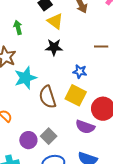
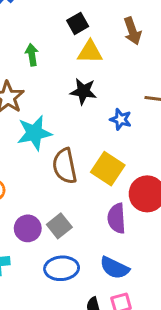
yellow triangle: (55, 21) -> (90, 52), turned -42
blue star: (80, 72) -> (121, 119), moved
purple semicircle: (85, 127) -> (117, 218), turned 60

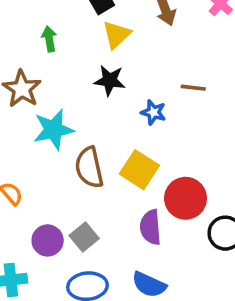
yellow triangle: (90, 52) -> (117, 35), turned -44

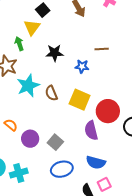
yellow triangle: (117, 35) -> (32, 27), moved
green arrow: (49, 39) -> (19, 44), moved
brown semicircle: (89, 167) -> (51, 93), moved, size x0.7
purple circle: (48, 240) -> (30, 139), moved

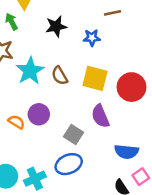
purple semicircle: (91, 130) -> (100, 116), moved
purple circle: (30, 139) -> (39, 114), moved
blue ellipse: (62, 169) -> (69, 164), moved

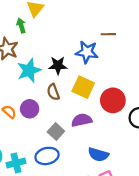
black star: (56, 26) -> (58, 65), moved
blue star: (92, 38) -> (87, 52), size x1.5
brown semicircle: (60, 76) -> (53, 92), moved
purple semicircle: (100, 116) -> (82, 120), turned 90

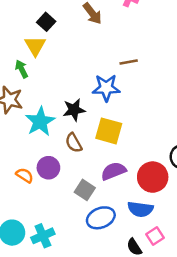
red circle: (113, 100) -> (153, 177), moved
blue ellipse: (47, 156) -> (101, 218), moved

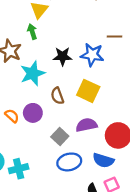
green arrow: (22, 69) -> (32, 32), moved
black star: (74, 110) -> (62, 56), moved

